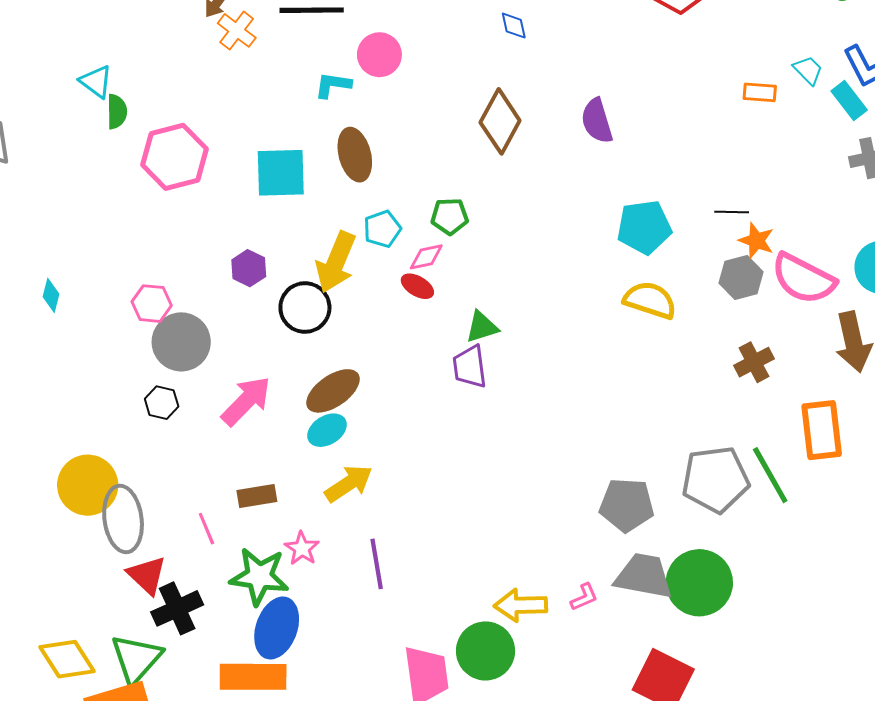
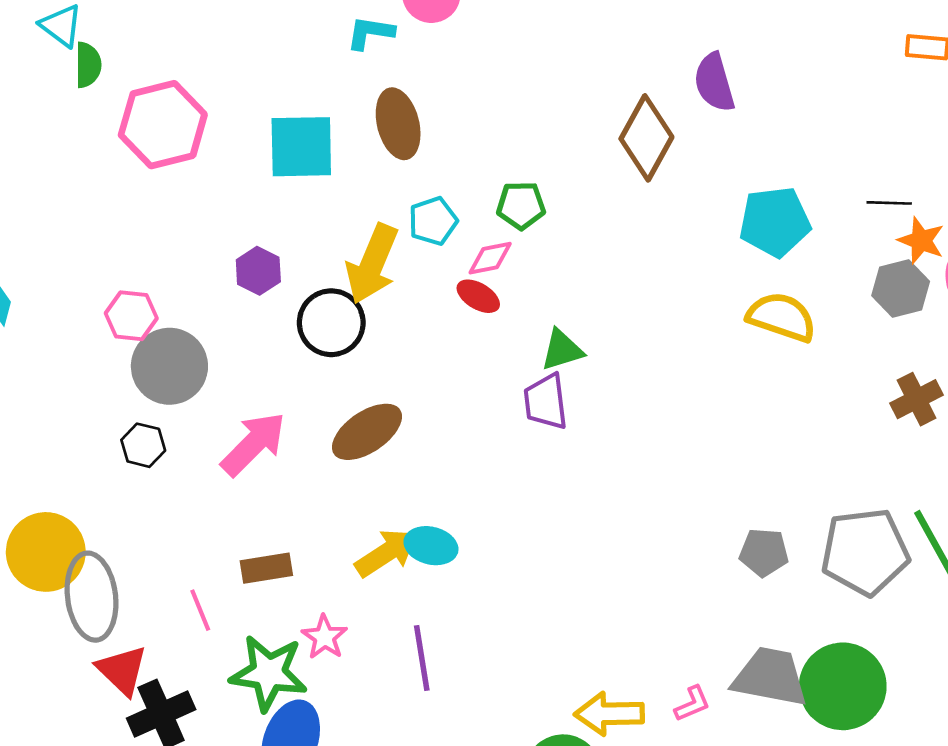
brown diamond: (500, 121) -> (646, 138), moved
cyan ellipse: (327, 430) -> (431, 546), moved, turned 45
gray pentagon: (627, 505) -> (764, 552), moved, size x0.7

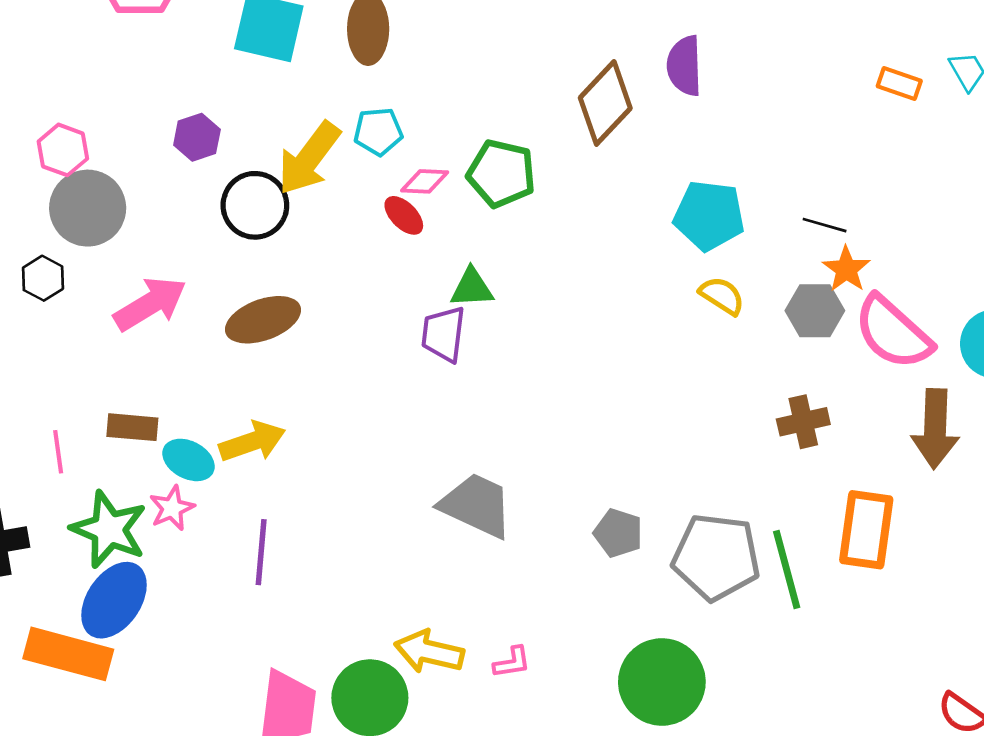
green pentagon: (521, 205) -> (501, 173), moved, size x1.4
yellow semicircle: (782, 317) -> (722, 296), moved, size x0.7
cyan ellipse: (431, 546) -> (188, 460), moved
gray trapezoid: (770, 677) -> (476, 505), moved

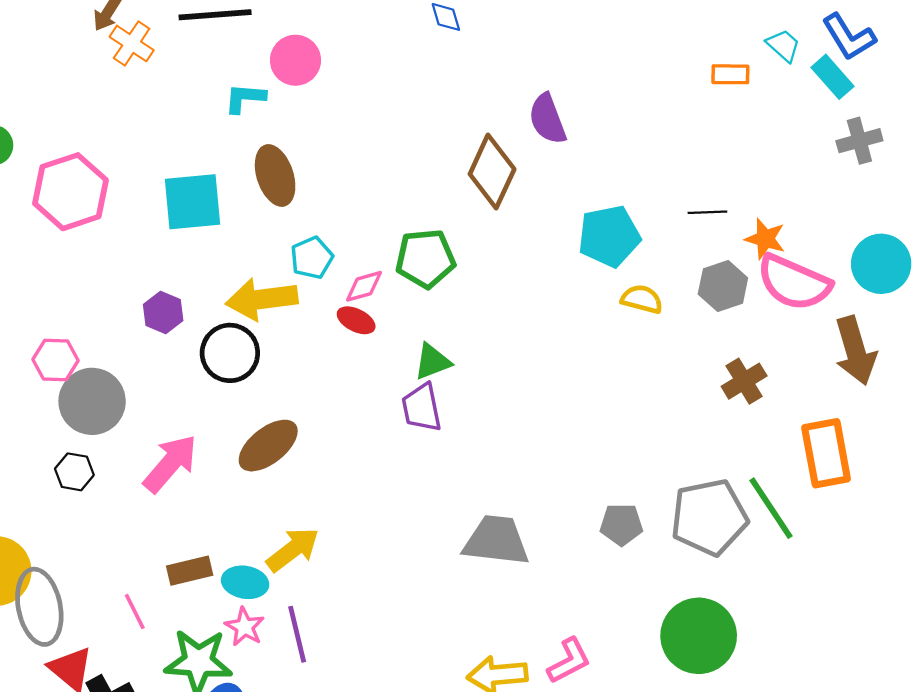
yellow arrow: (309, 158) -> (262, 299), turned 64
orange star: (846, 269) -> (765, 239), moved
purple line: (261, 552) -> (297, 634), moved
pink L-shape: (512, 662) -> (569, 661), size x1.4

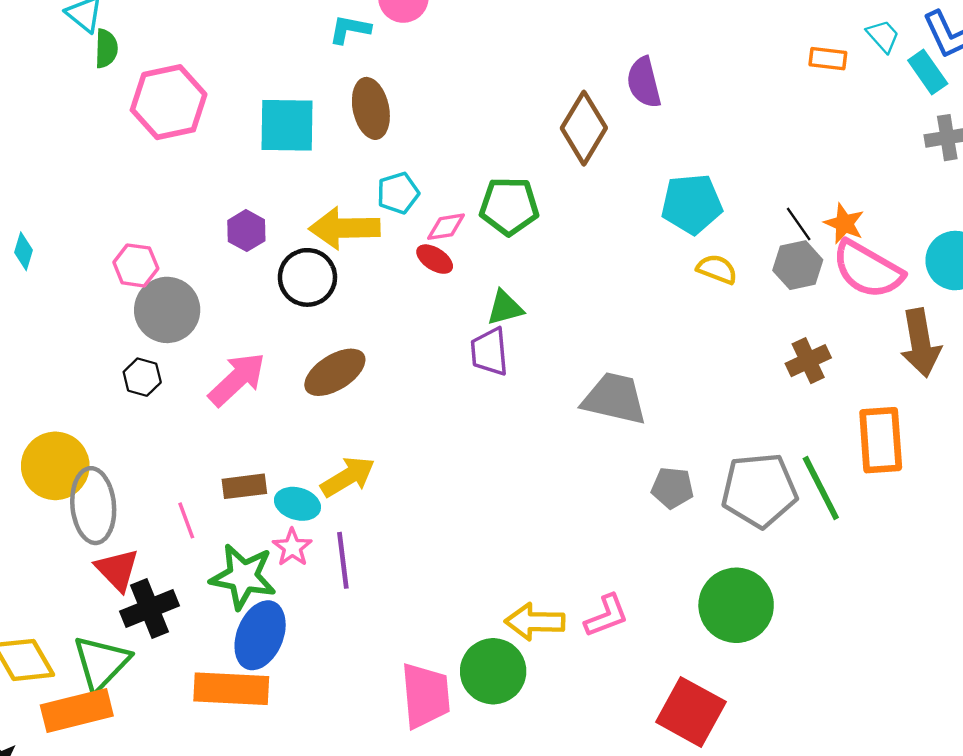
black line: (707, 212) -> (799, 224), moved, turned 51
gray trapezoid: (496, 541) -> (614, 399), moved

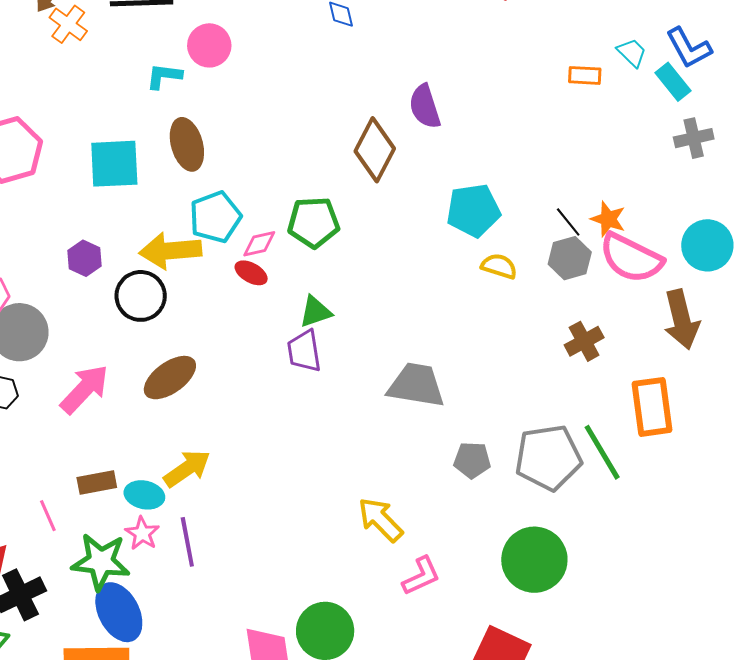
cyan pentagon: (398, 193) -> (215, 217), size x1.4
yellow arrow: (535, 622) -> (380, 520), moved, turned 48
blue ellipse: (260, 635) -> (119, 612), turned -46

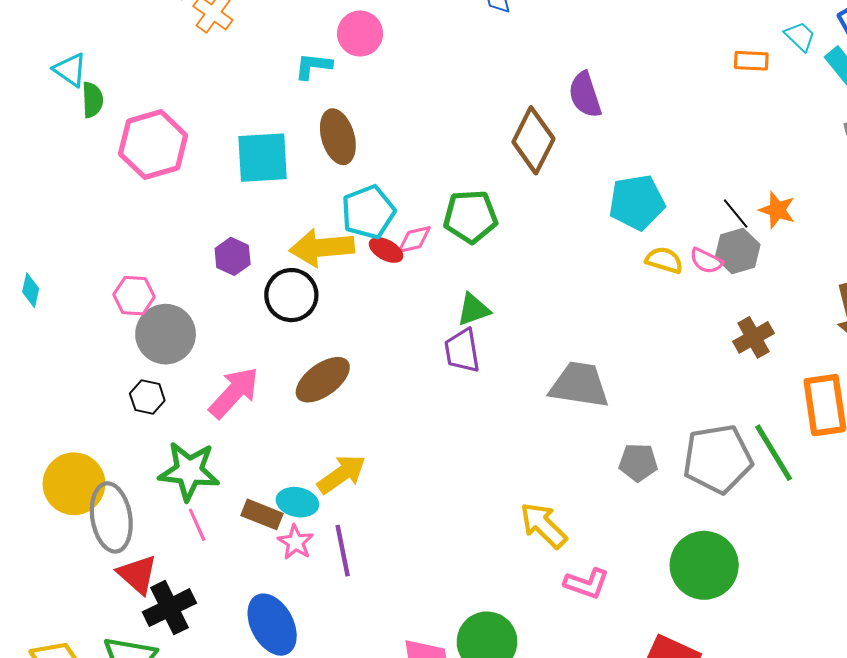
pink semicircle: (631, 258) -> (706, 261), moved, size x0.5
red ellipse: (251, 273) -> (386, 250), moved
brown rectangle: (97, 483) -> (262, 514), moved, turned 33
green star: (101, 562) -> (189, 471), moved
pink L-shape: (421, 576) -> (587, 584), turned 45

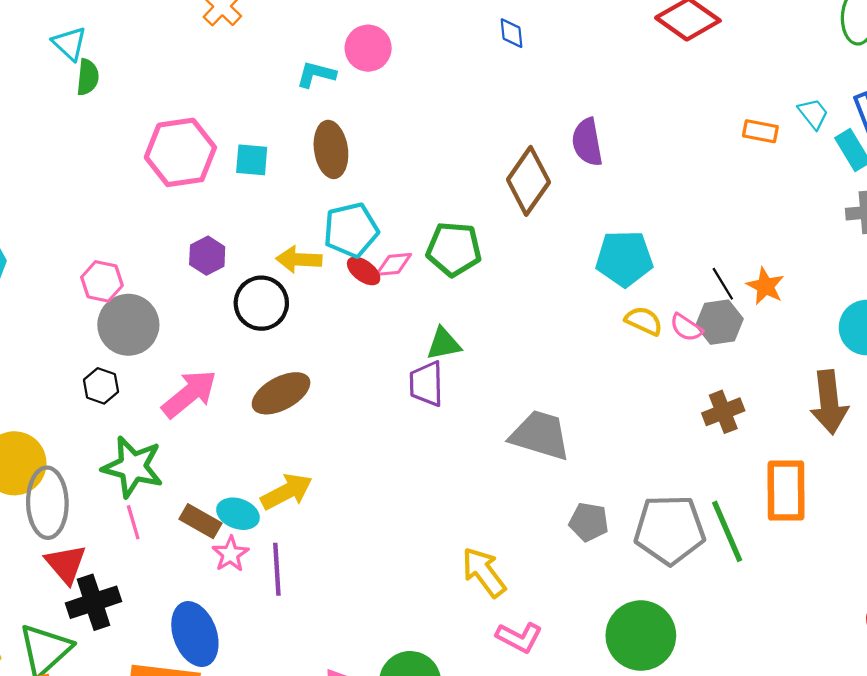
pink hexagon: (153, 145) -> (180, 152), moved
cyan square: (263, 158) -> (252, 160), size x0.6
yellow arrow: (322, 248) -> (299, 259), size x0.7

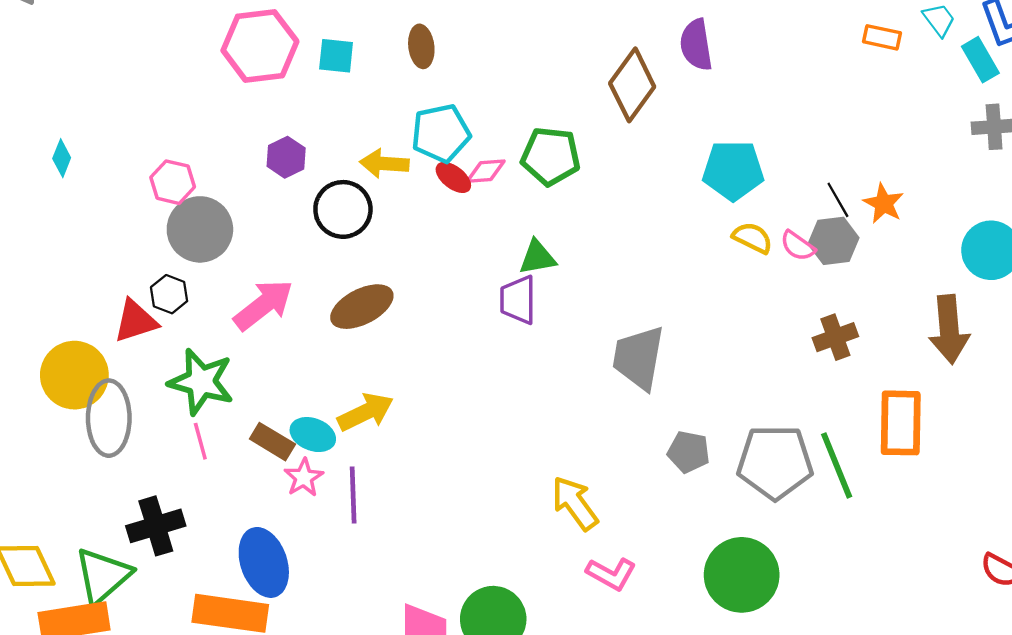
brown ellipse: (331, 149) -> (421, 46), size x0.7
gray trapezoid: (540, 435) -> (639, 358), turned -98
red triangle: (66, 564) -> (136, 321), moved, turned 51

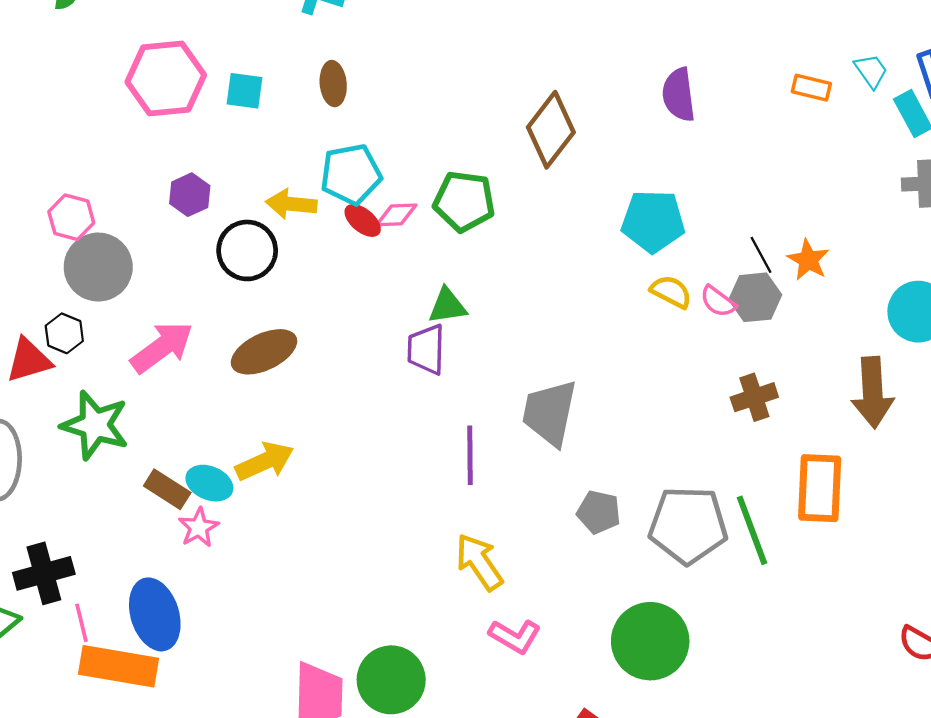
purple semicircle: (696, 45) -> (679, 95), moved
pink line: (200, 441) -> (81, 623), moved
purple line: (353, 495) -> (470, 455), moved

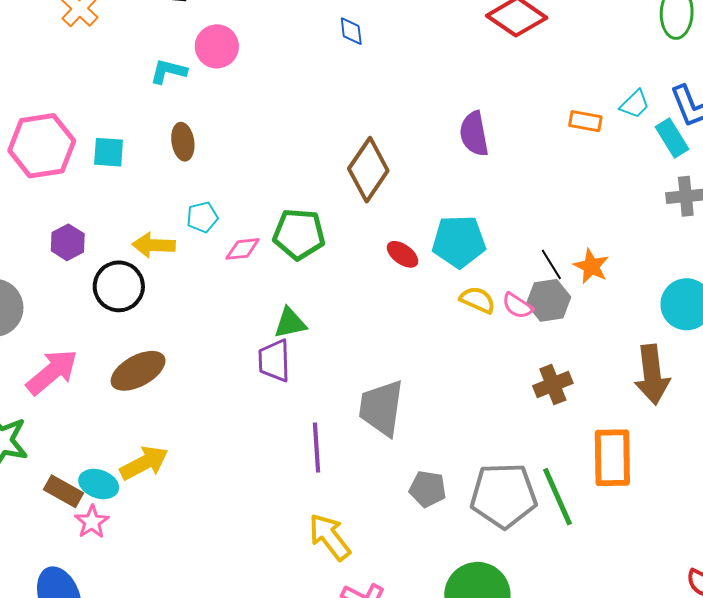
cyan trapezoid: (871, 71) -> (635, 104), turned 84
cyan pentagon: (351, 174) -> (202, 217), size x0.6
red ellipse: (363, 220) -> (403, 254), moved

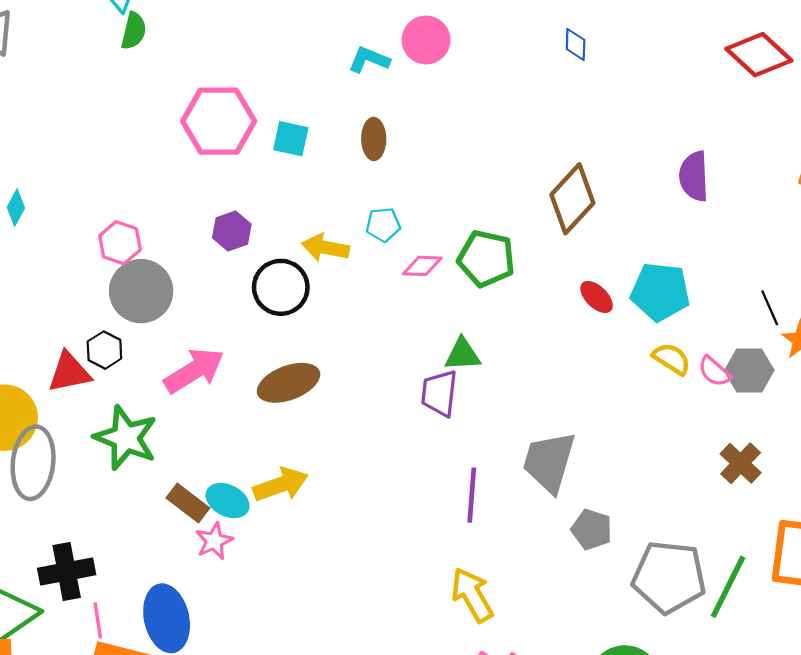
black line: (551, 264) -> (770, 308), moved
brown cross: (553, 384) -> (741, 463), turned -33
gray pentagon: (428, 489) -> (592, 529), moved
green line: (557, 497) -> (728, 587), turned 42

